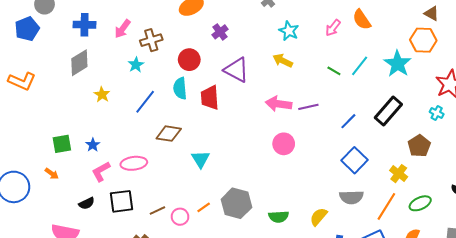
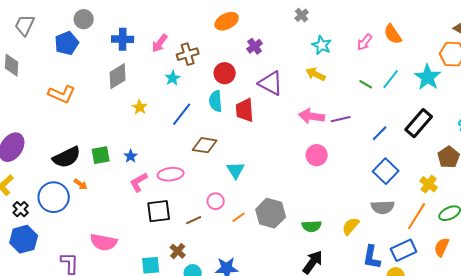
orange arrow: (52, 174) -> (81, 184), moved
black semicircle: (87, 203) -> (67, 157), moved, size x1.8
pink circle: (180, 217) -> (216, 201), moved

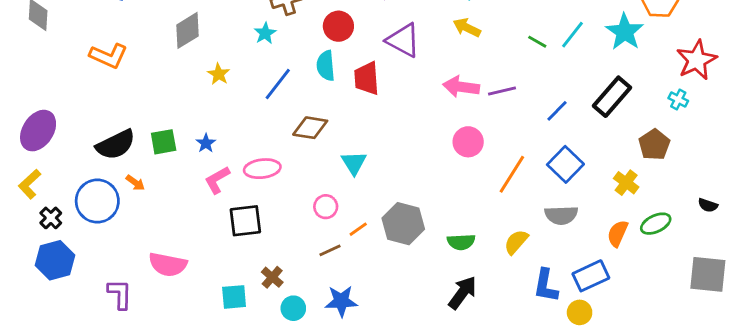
orange line: (417, 216) -> (512, 174), moved
brown line: (194, 220) -> (330, 250), moved
orange semicircle: (442, 247) -> (618, 233), moved

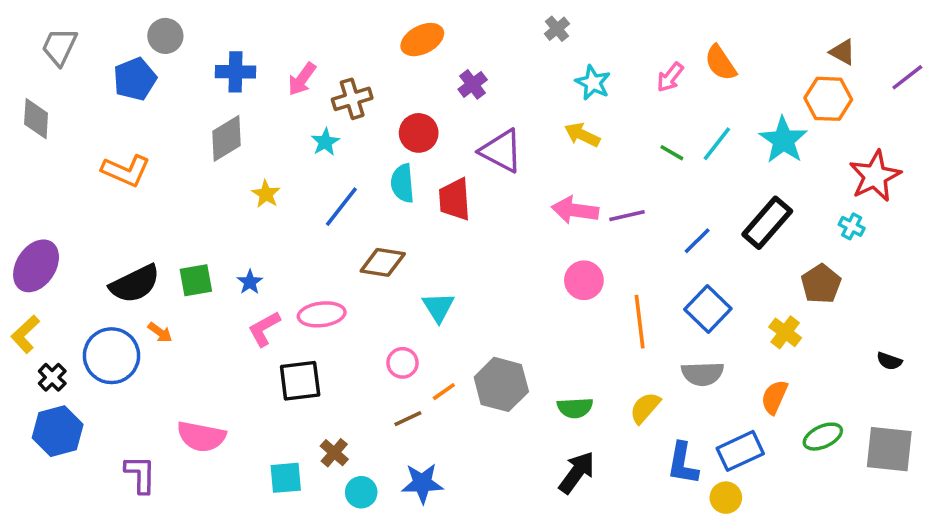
orange line: (512, 174) -> (640, 322), turned -39
green ellipse: (656, 224) -> (823, 437), moved

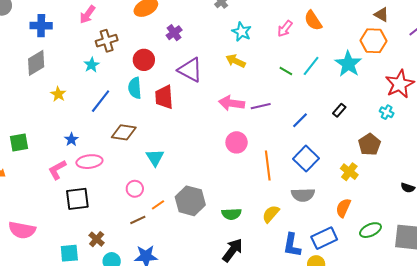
pink arrow: (302, 79) -> (87, 15), moved
black rectangle: (767, 223) -> (339, 110), size x0.5
blue star: (250, 282) -> (71, 139), moved

